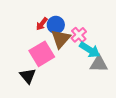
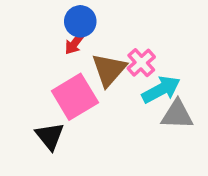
blue circle: (56, 25) -> (80, 21), moved
cyan arrow: (90, 50) -> (161, 90), turned -60

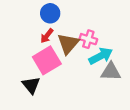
red arrow: (75, 43) -> (47, 36), moved
pink cross: (141, 63) -> (88, 39), turned -30

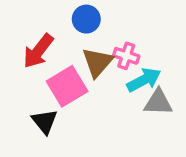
blue circle: (50, 13) -> (86, 19), moved
red arrow: (47, 36) -> (38, 51), moved, size x1.6

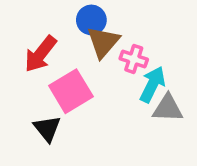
brown triangle: (97, 62) -> (103, 42), moved
cyan arrow: (144, 80) -> (152, 84), turned -36

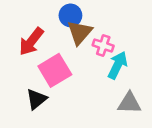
gray triangle: (168, 108) -> (129, 103), moved
black triangle: (47, 129) -> (36, 99), turned 30

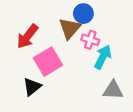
blue circle: (70, 15) -> (83, 14), moved

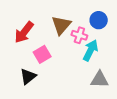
blue circle: (83, 14) -> (99, 20), moved
pink square: (48, 62) -> (42, 54), size x0.7

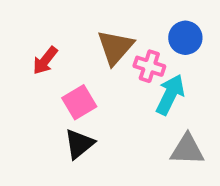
red arrow: (24, 32) -> (45, 61), size x0.7
black triangle: (28, 77) -> (79, 144), moved

